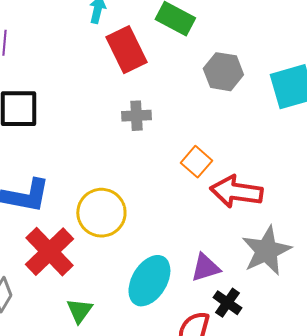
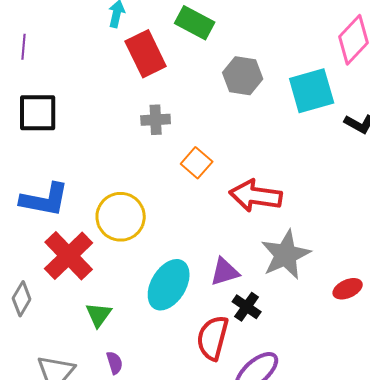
orange square: (196, 162) -> (197, 163), moved

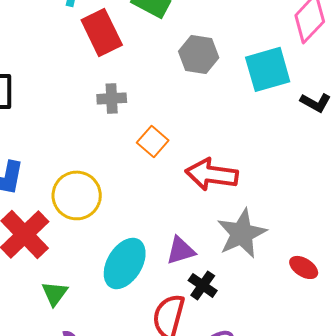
red ellipse: (348, 289) -> (304, 267), turned 56

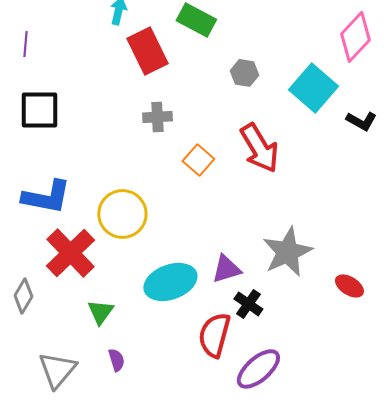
gray hexagon: (199, 54) -> (244, 73), size x0.7
cyan square: (268, 69) -> (313, 88), turned -33
red arrow: (212, 174) -> (259, 148), moved, turned -129
cyan ellipse: (125, 263) -> (170, 282), turned 39

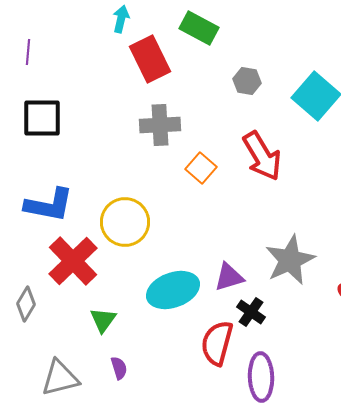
gray cross: (157, 117) -> (160, 125), size x1.4
purple ellipse: (258, 369) -> (261, 377), turned -51
gray triangle: (57, 370) -> (60, 378), turned 36

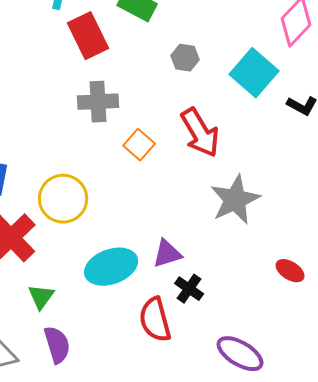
gray star: (290, 260) -> (235, 200), moved
red semicircle: (217, 343) -> (155, 320), turned -30
purple semicircle: (119, 368) -> (57, 345), size x1.6
purple ellipse: (261, 377) -> (240, 354), moved, turned -57

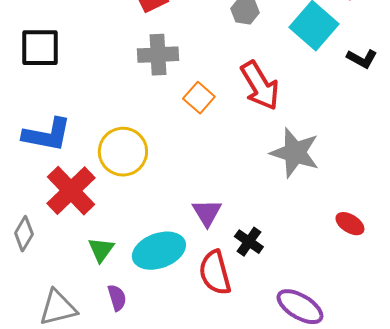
gray star: (235, 200) -> (295, 153), turned -30
purple triangle: (167, 254) -> (207, 213), moved, turned -44
cyan ellipse: (111, 267) -> (159, 251), moved
purple semicircle: (57, 345) -> (117, 298), size x0.7

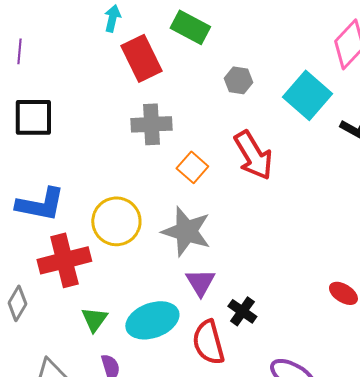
gray star: (295, 153) -> (186, 231), moved
red cross: (71, 191) -> (64, 260), turned 30

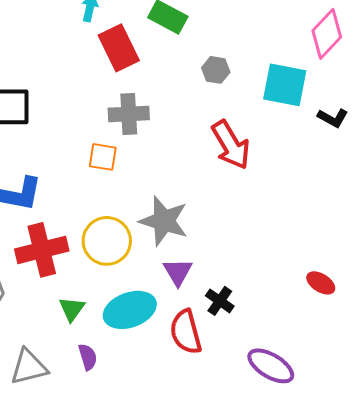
cyan square: (307, 95) -> (285, 85), turned -30
orange square: (192, 167) -> (103, 157), moved, turned -32
yellow circle: (116, 221) -> (107, 241), moved

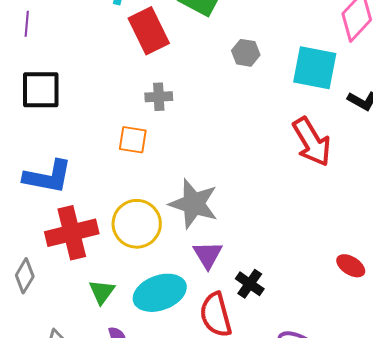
gray cross: (129, 114) -> (159, 97), size x0.7
red arrow: (231, 145) -> (312, 142), moved

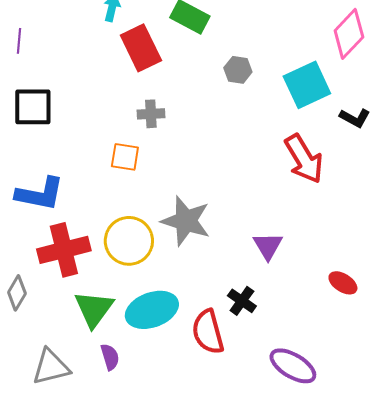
cyan square: (315, 68) -> (307, 85), turned -36
purple triangle: (208, 255) -> (268, 246), moved
green triangle: (102, 292) -> (94, 309), size x1.5

